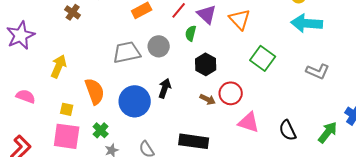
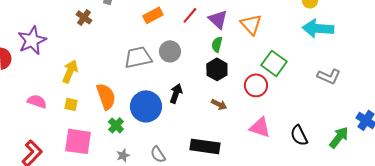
green semicircle: (191, 33) -> (217, 44), moved
red circle: (231, 93) -> (256, 85), moved
yellow square: (67, 109) -> (71, 104), moved
green cross: (101, 130) -> (116, 125), moved

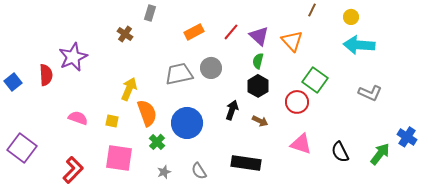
yellow arrow: (70, 71) -> (129, 89), moved
black arrow: (176, 93) -> (232, 110), moved

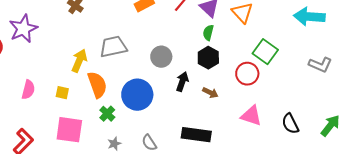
gray circle: (211, 68) -> (161, 57), moved
gray trapezoid: (179, 74) -> (113, 47), moved
pink semicircle: (78, 118) -> (28, 90), turned 84

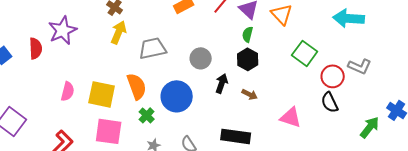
yellow arrow: (79, 61) -> (119, 32), moved
red circle: (247, 74) -> (333, 76), moved
yellow square: (62, 93) -> (102, 94), size x2.0
black semicircle: (290, 124) -> (330, 102), moved

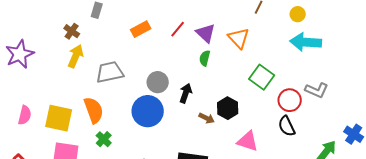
black hexagon: (248, 59) -> (228, 108), moved
black arrow: (222, 83) -> (186, 93), moved
blue circle: (177, 96) -> (148, 111), moved

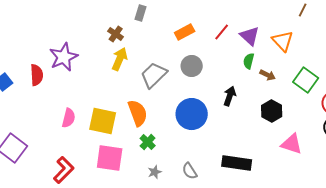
gray trapezoid: (110, 72) -> (154, 75), turned -32
gray circle: (158, 82) -> (192, 66), moved
brown arrow: (207, 118) -> (268, 75), moved

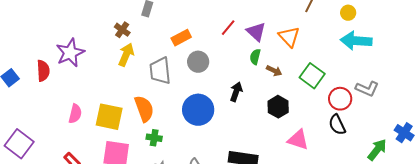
orange rectangle: (185, 32) -> (181, 38), moved
gray trapezoid: (154, 75) -> (160, 71), turned -52
green cross: (148, 142) -> (154, 138), turned -35

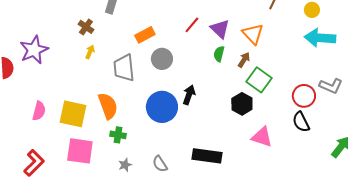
yellow arrow: (126, 55) -> (90, 52), size x0.6
brown arrow: (274, 71) -> (244, 60), moved, turned -84
green square: (312, 76) -> (259, 80), moved
black arrow: (236, 92) -> (189, 95), moved

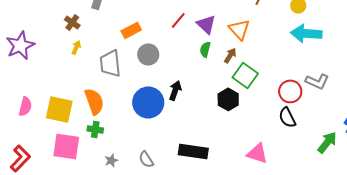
green cross: (118, 135) -> (95, 129), moved
pink triangle: (262, 137) -> (257, 153), moved

